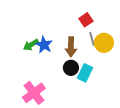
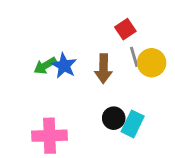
black circle: (71, 68) -> (114, 118), moved
cyan rectangle: (85, 73) -> (133, 124), moved
pink cross: (34, 93) -> (50, 136), turned 35

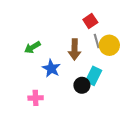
blue star: (64, 66) -> (51, 68), moved
cyan rectangle: (133, 124) -> (94, 76), moved
pink cross: (50, 136) -> (36, 98), size x0.6

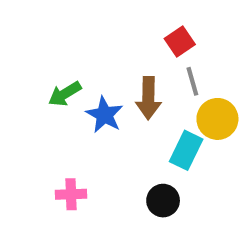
yellow circle: (109, 45) -> (217, 119), moved
blue star: (51, 68) -> (104, 115), moved
black circle: (82, 85) -> (163, 201), moved

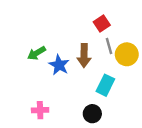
yellow circle: (217, 119) -> (127, 54), moved

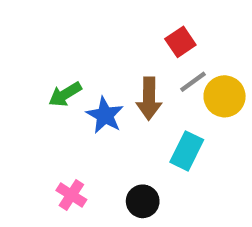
gray line: (109, 46) -> (193, 82), turned 70
pink cross: (40, 110) -> (71, 195), turned 35
black circle: (92, 114) -> (143, 201), moved

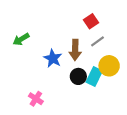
green arrow: (65, 94) -> (21, 39), moved
yellow circle: (225, 96) -> (109, 66), moved
black circle: (143, 201) -> (78, 76), moved

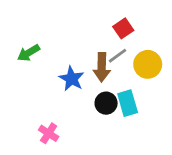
gray line: (97, 41) -> (118, 56), moved
yellow circle: (109, 66) -> (148, 64), moved
cyan rectangle: (94, 76) -> (128, 103), turned -42

